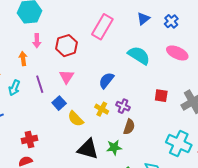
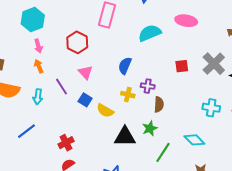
pink arrow: (37, 41) -> (38, 46), moved
cyan semicircle: (139, 55) -> (150, 33), turned -40
cyan cross: (179, 144) -> (211, 108), size x0.7

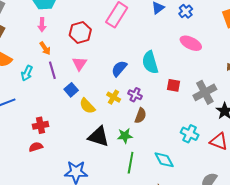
cyan semicircle: (150, 33) -> (150, 62), moved, turned -100
orange arrow: (39, 66) -> (45, 48), moved, turned 152
green line: (163, 152) -> (131, 163), turned -40

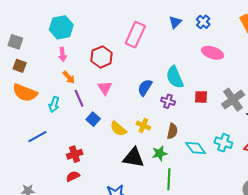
blue square: (71, 90) -> (93, 119), moved
purple cross: (135, 95) -> (168, 101), moved
yellow cross: (114, 97) -> (143, 126), moved
cyan diamond: (164, 160) -> (196, 148), moved

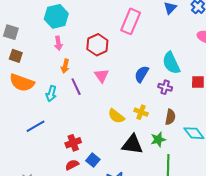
orange arrow: (69, 77) -> (65, 66), turned 56
blue square: (93, 119) -> (93, 160), moved

